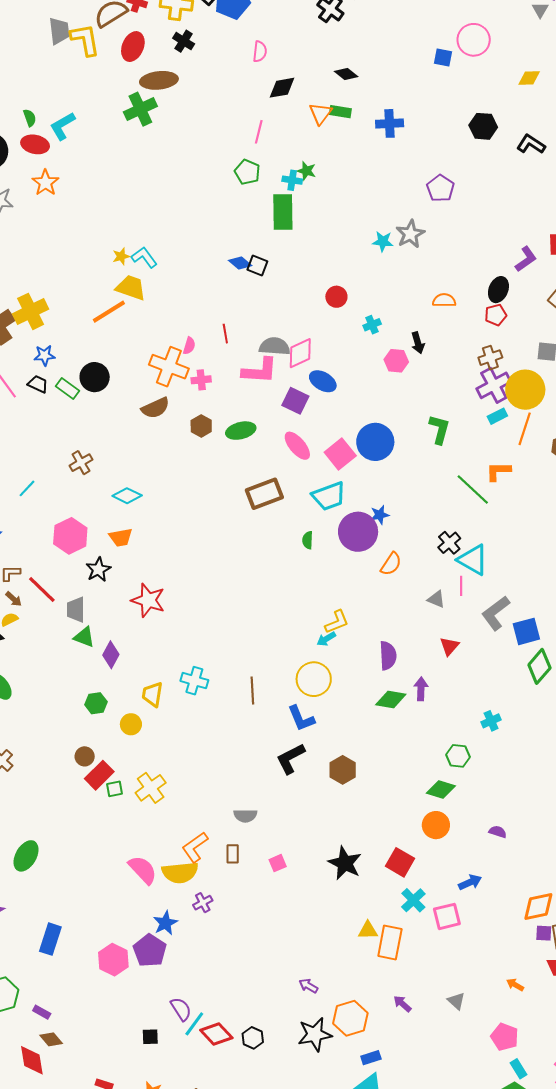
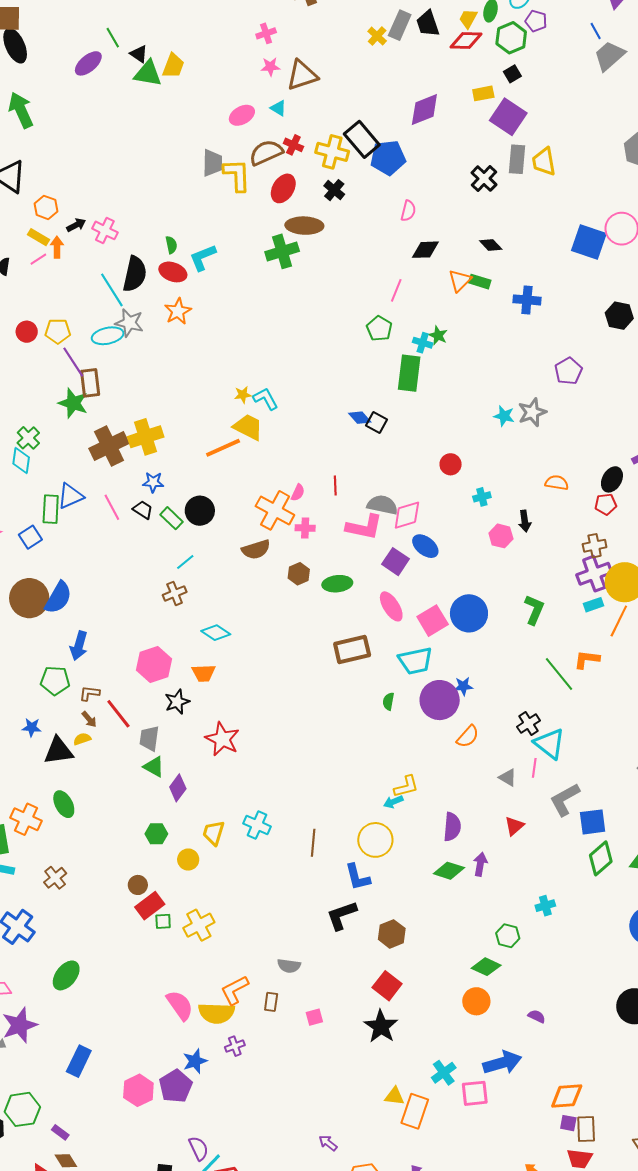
blue square: (443, 58) -> (589, 242), size x1.8
cyan line: (27, 488) -> (185, 562), moved
red square: (400, 862) -> (387, 986), moved
blue arrow: (470, 882) -> (502, 1063), size x1.6

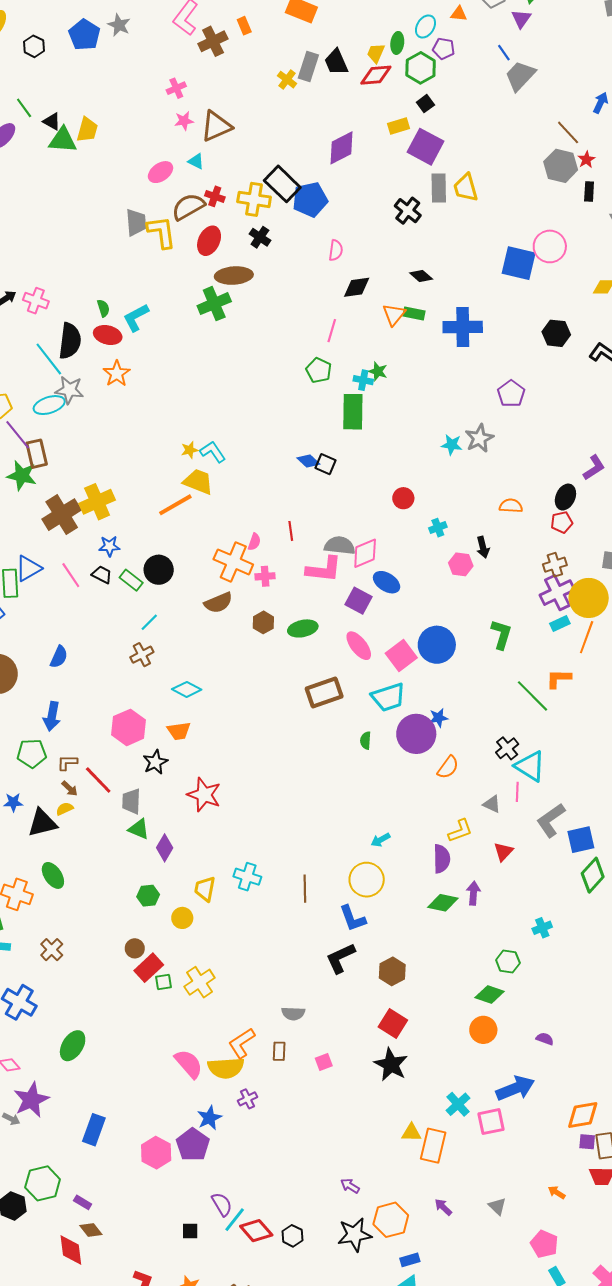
blue cross: (527, 300) -> (463, 327), size x1.4
blue semicircle: (58, 598) -> (59, 657), moved, size x0.7
yellow L-shape: (406, 786) -> (460, 831), moved

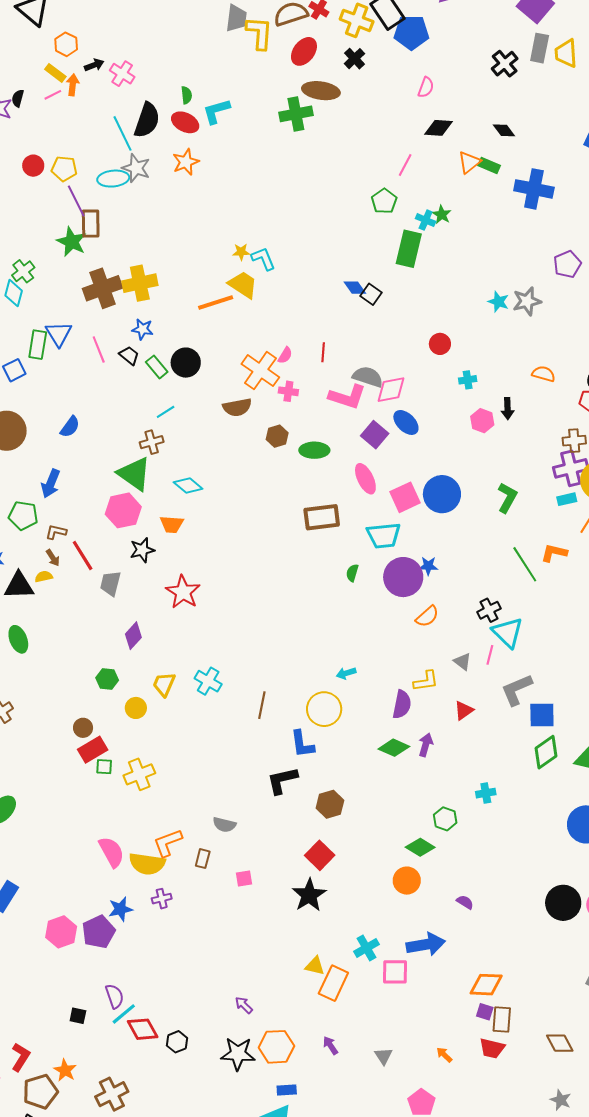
blue triangle: (28, 568) -> (59, 334), turned -44
green triangle: (139, 829) -> (134, 474), moved, size x1.6

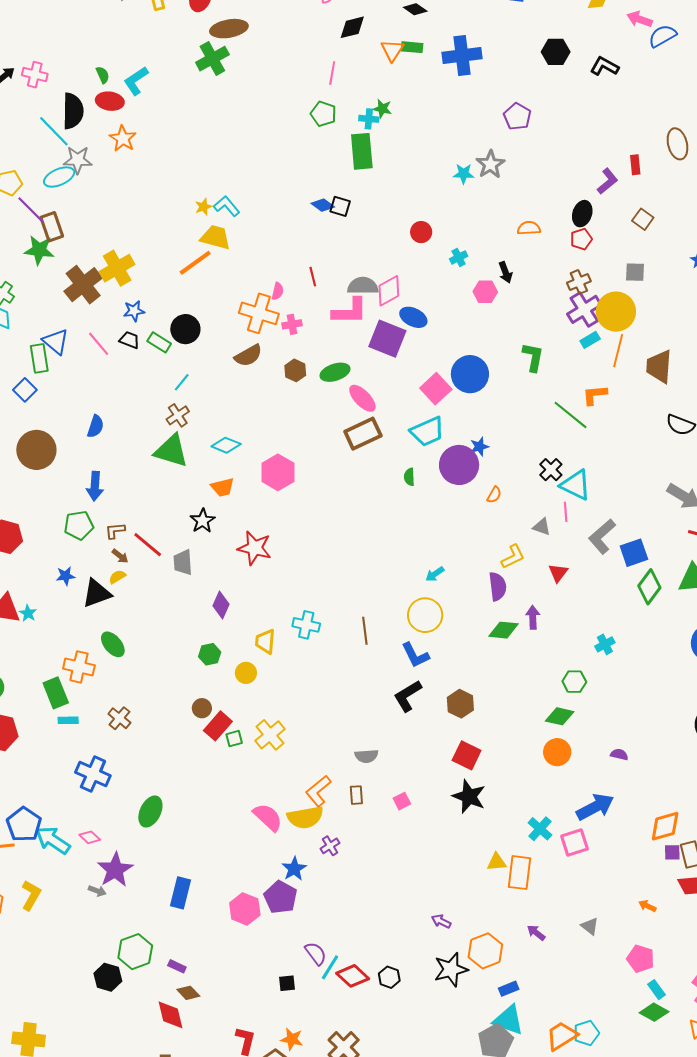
purple square: (375, 435) -> (387, 339), size x1.4
pink ellipse: (365, 479) -> (362, 398), moved
pink hexagon: (123, 510) -> (278, 472), moved
orange semicircle: (427, 616) -> (494, 495), size x0.7

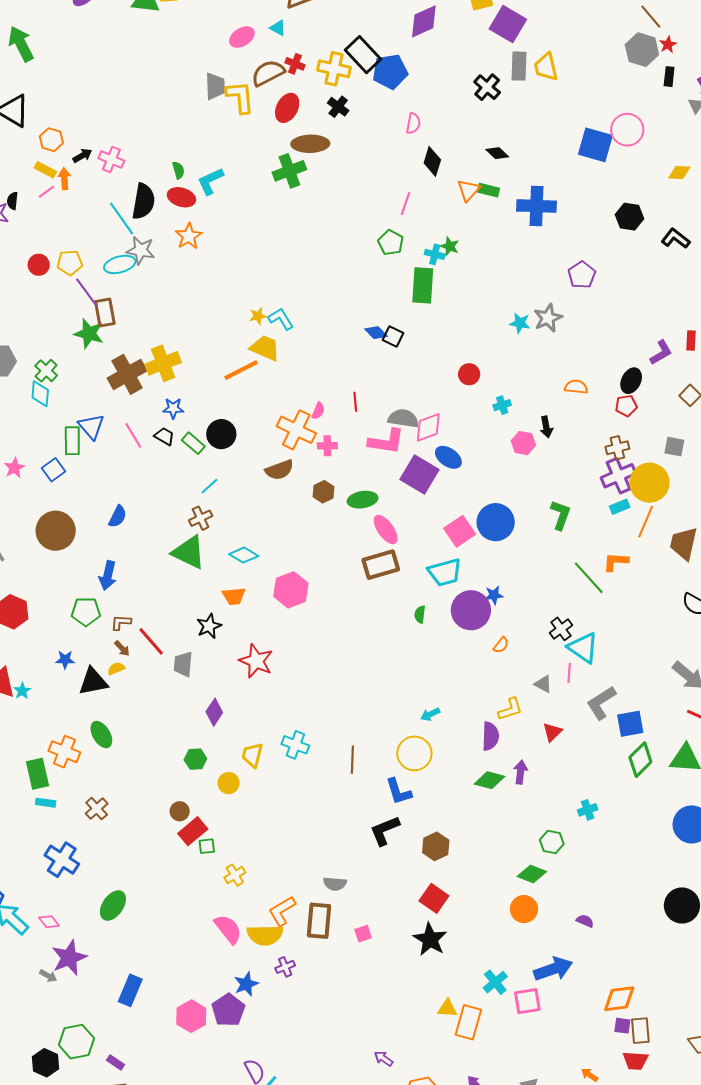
black diamond: (352, 27) -> (432, 161), turned -68
yellow cross: (270, 735) -> (235, 875), moved, size x0.7
brown rectangle: (356, 795) -> (319, 921), size x1.8

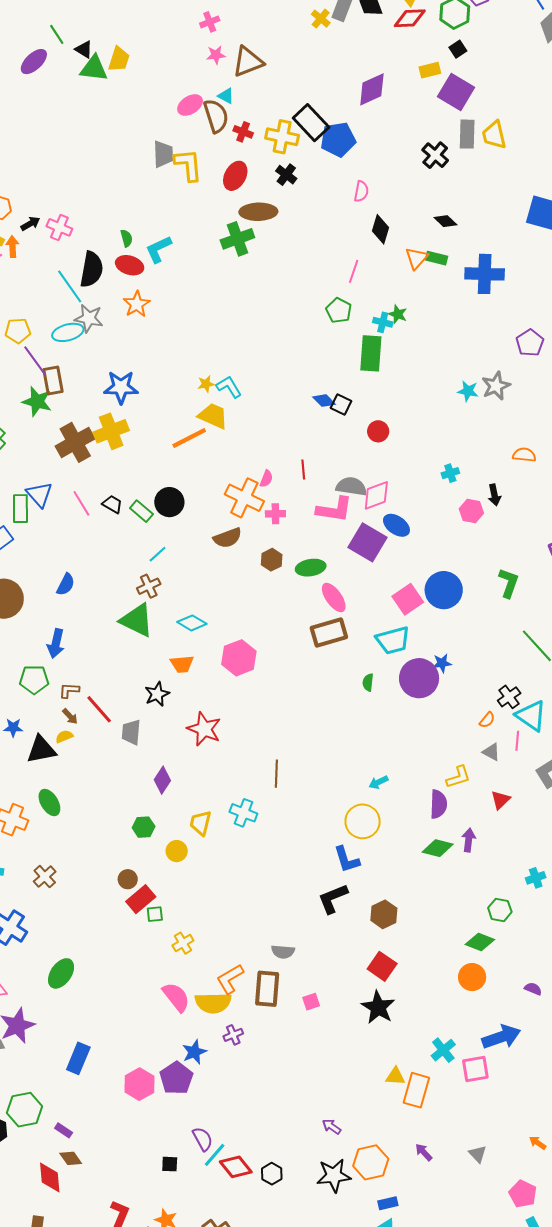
brown semicircle: (268, 73) -> (216, 116), moved, turned 100
red circle: (469, 374) -> (378, 431), moved
blue star: (173, 408) -> (121, 387), moved, size x1.6
orange semicircle: (501, 645) -> (487, 720), moved
brown line: (352, 760) -> (276, 774), moved

